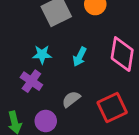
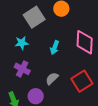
cyan star: (42, 54) -> (22, 43), moved

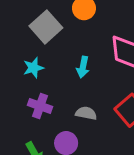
gray semicircle: (52, 79) -> (86, 113), turned 64

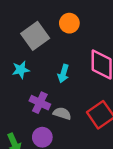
purple cross: (40, 106) -> (40, 103), moved

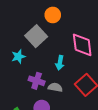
gray square: (35, 36) -> (36, 36), moved
cyan arrow: (63, 74) -> (60, 63), moved

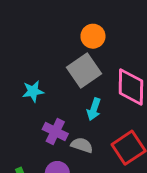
gray square: (36, 36) -> (84, 70), moved

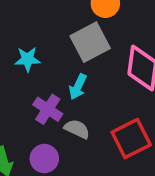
cyan arrow: (94, 109) -> (78, 87), moved

